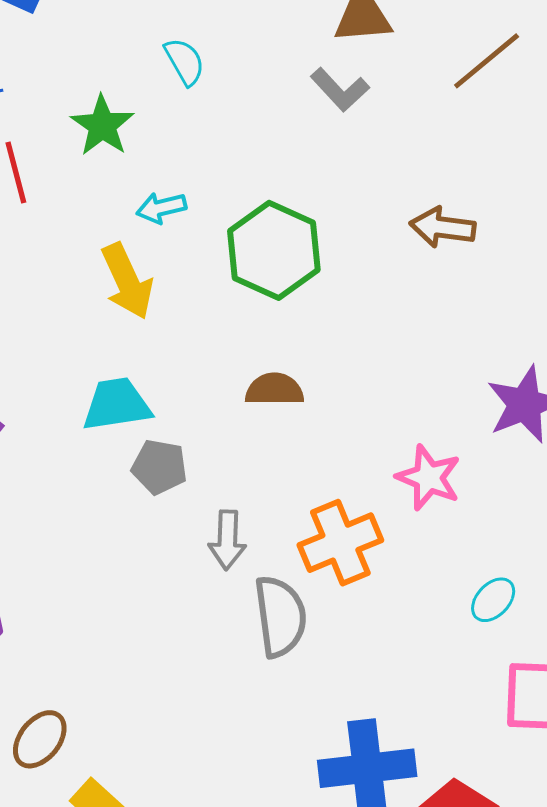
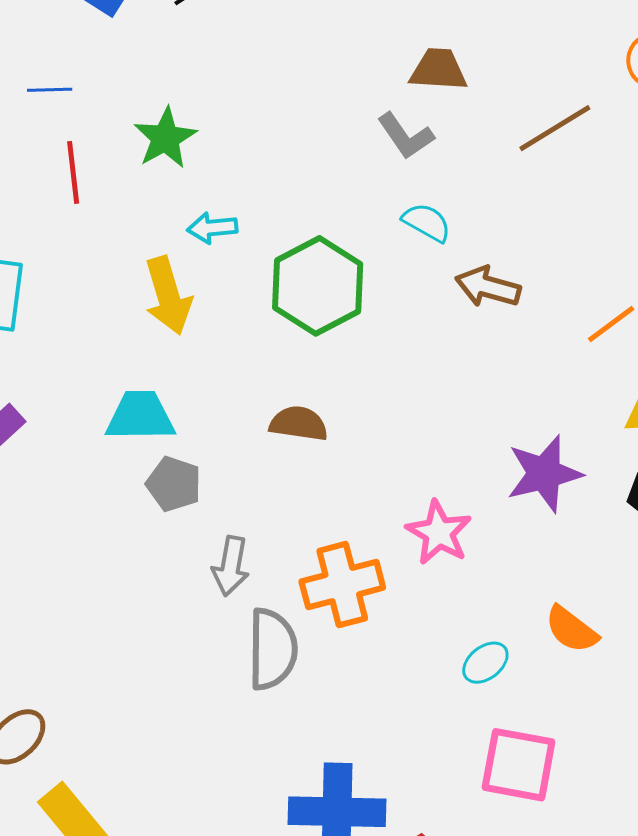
cyan semicircle: (185, 62) -> (427, 222), moved, turned -39

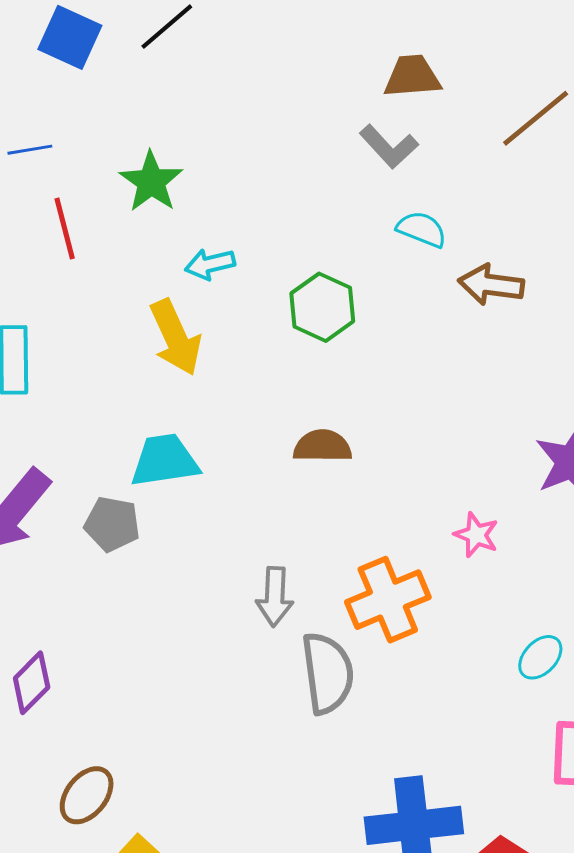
green hexagon: (318, 286) -> (322, 307), size x0.7
gray pentagon: (174, 484) -> (112, 524), moved
pink star: (439, 533) -> (476, 535), size x0.7

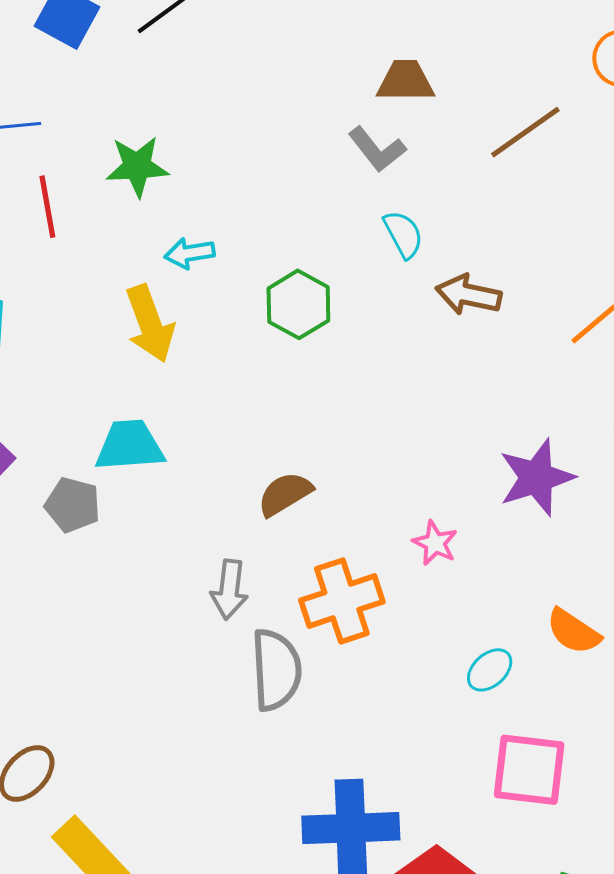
green star: (151, 182) -> (137, 166), turned 30
cyan semicircle: (422, 229) -> (403, 234), turned 36
brown semicircle: (322, 446) -> (285, 494), moved, turned -36

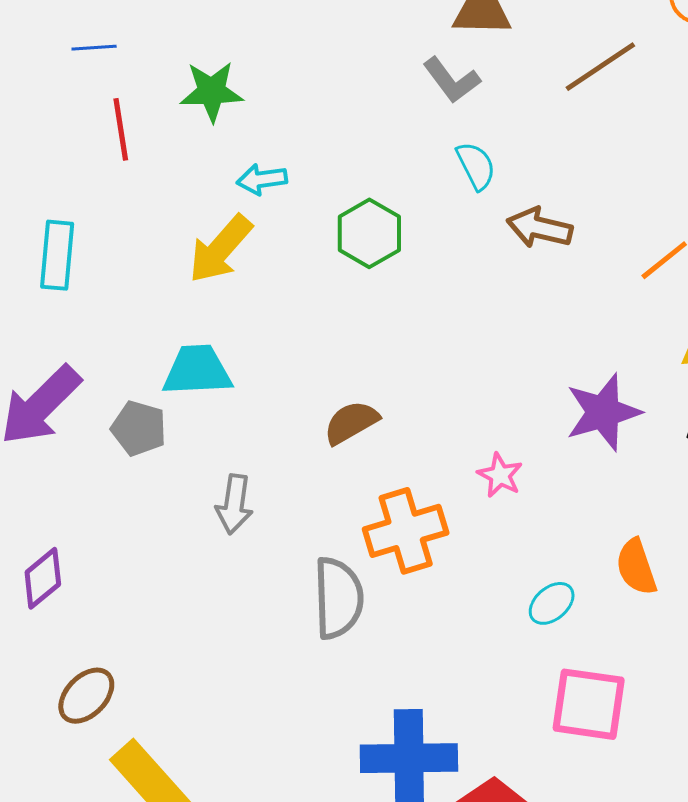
yellow arrow: (150, 324) -> (220, 249), turned 60
gray arrow: (229, 590) -> (234, 504), moved
orange semicircle: (573, 631) -> (636, 567), turned 36

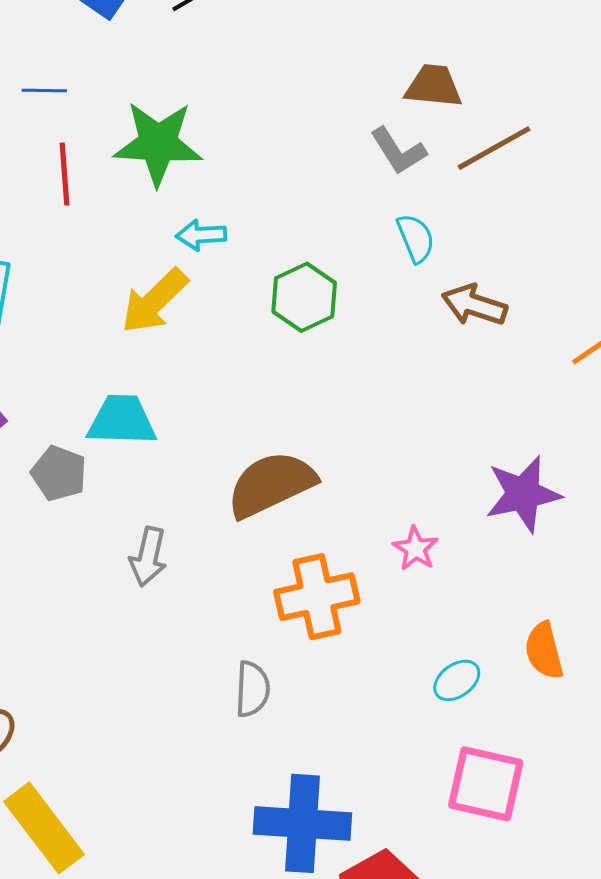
brown line: (600, 67) -> (494, 148), moved
green star: (212, 91) -> (158, 143), size x1.4
brown semicircle: (351, 423) -> (271, 484), size x1.6
gray semicircle: (338, 598) -> (252, 689), moved, size x0.7

